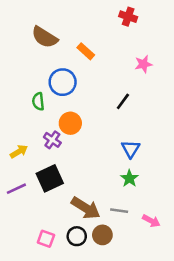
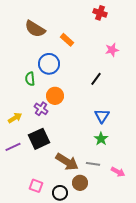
black circle: (77, 236) -> (60, 193), moved

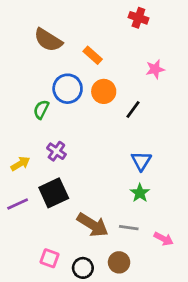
green semicircle: (30, 79) -> (41, 109), turned 32
orange circle: (55, 96) -> (104, 91), moved
brown circle: (80, 183) -> (119, 262), moved

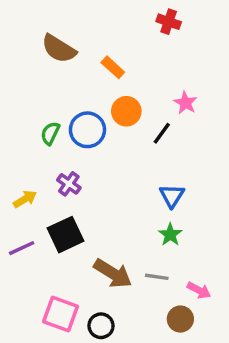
pink star: (155, 69) -> (185, 103), moved, turned -30
blue circle: (68, 89) -> (87, 130), moved
pink square: (50, 258) -> (60, 314), size x1.5
brown circle: (119, 262) -> (180, 319), moved

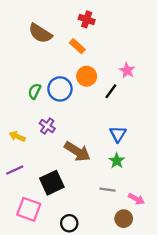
red cross: (169, 22) -> (87, 19), moved
yellow arrow: (25, 199) -> (17, 136), turned -126
black square: (66, 235) -> (52, 183), moved
brown arrow: (113, 273) -> (77, 151), moved
pink square: (60, 314) -> (29, 209), moved

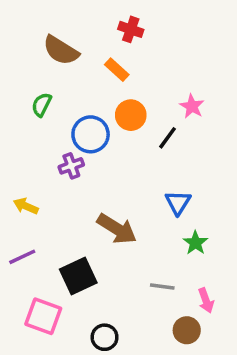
green semicircle: (35, 91) -> (42, 105), moved
purple cross: (47, 126) -> (71, 166), moved, turned 35
green star: (117, 161) -> (195, 243), moved
pink arrow: (136, 199) -> (206, 301), turned 42

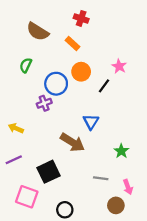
blue triangle: (178, 203) -> (91, 122), moved

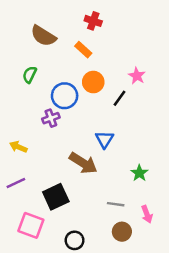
brown circle: (116, 205) -> (122, 232), moved

